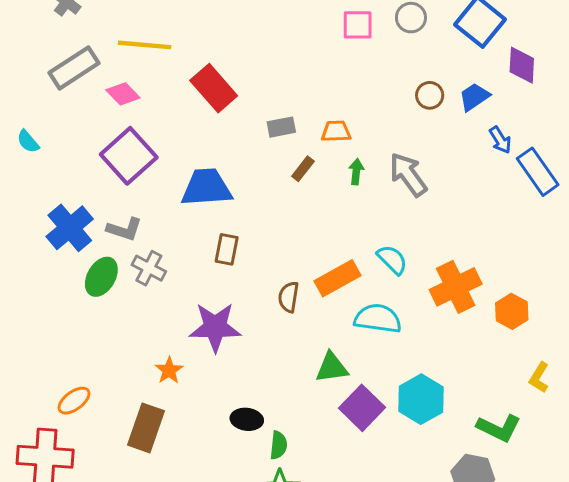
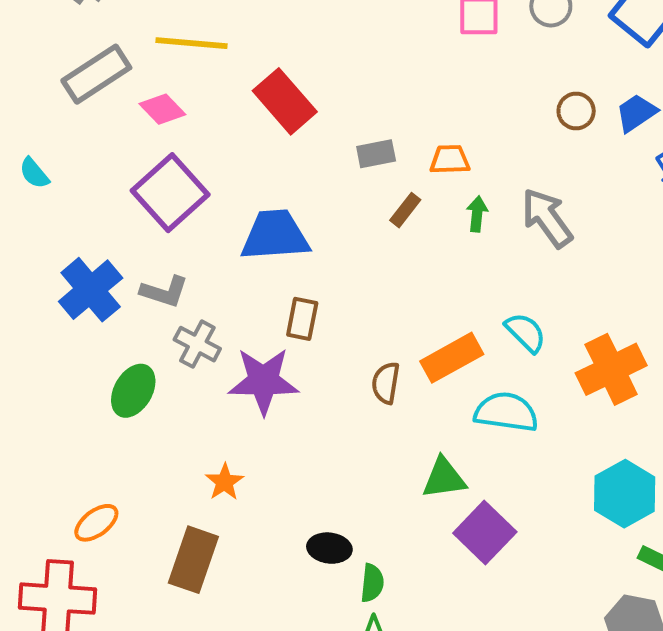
green ellipse: (101, 277) -> (133, 391), moved
purple star: (215, 327) -> (263, 381), moved
cyan hexagon: (421, 399) -> (625, 494), moved

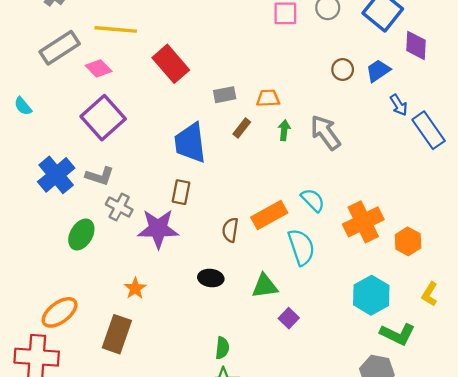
blue trapezoid: (275, 235) -> (190, 143), moved, turned -93
cyan semicircle: (506, 412) -> (301, 247), turned 63
orange ellipse: (96, 523) -> (60, 312), size x1.4
purple square: (485, 532) -> (289, 318), size x0.6
black ellipse: (329, 548) -> (211, 278), moved

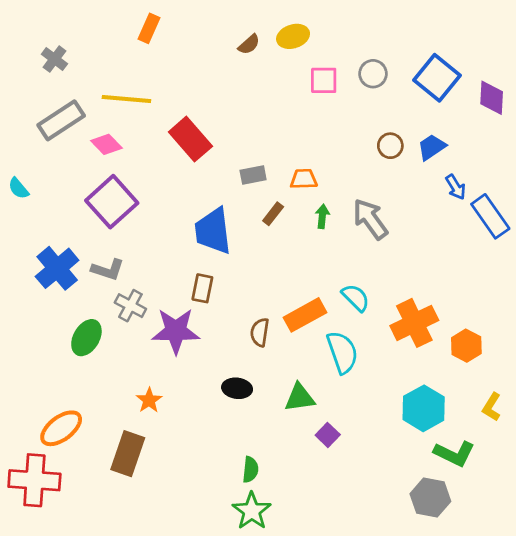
purple diamond: (416, 45) -> (492, 98), moved

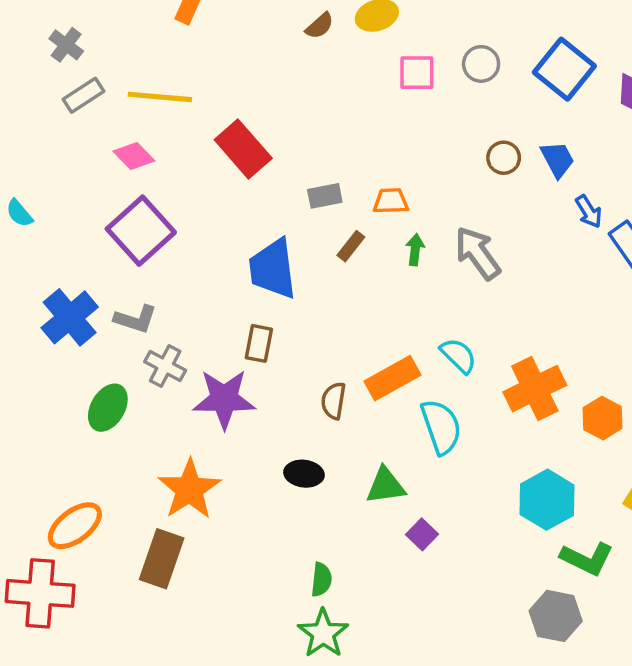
gray rectangle: (61, 120) -> (84, 95), moved, size x0.7
blue trapezoid: (432, 147) -> (557, 159), turned 96
orange star: (149, 400) -> (189, 489), size x1.8

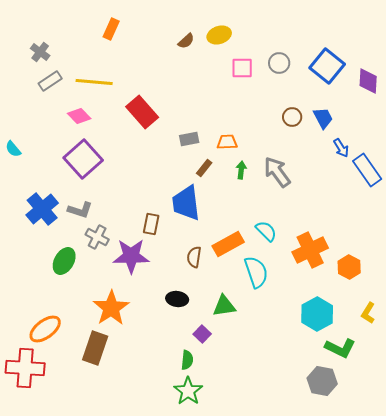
blue trapezoid: (273, 269) -> (186, 203), moved
purple square: (422, 534) -> (202, 334), moved

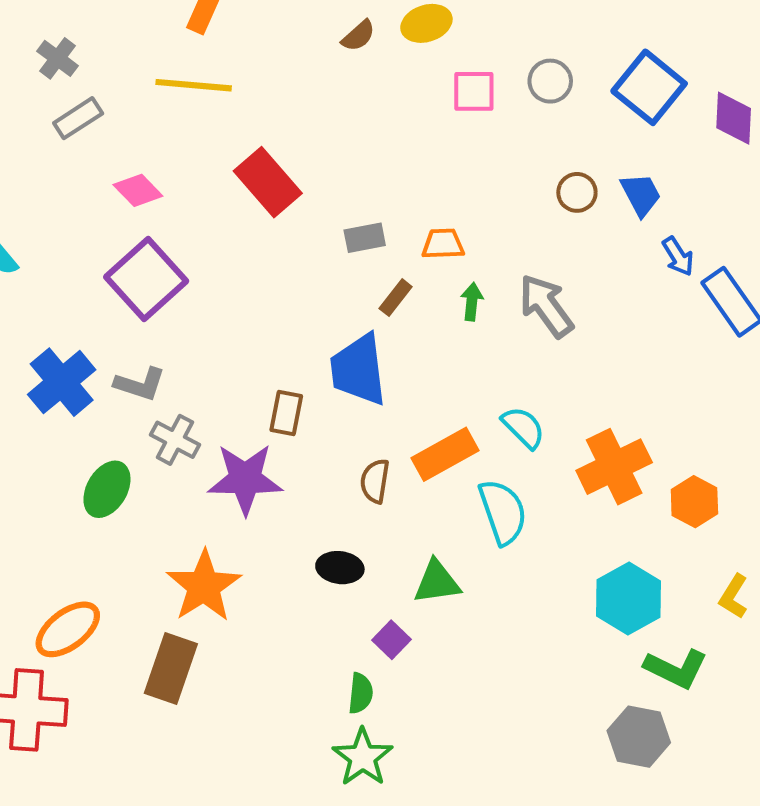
yellow line: (94, 82) -> (194, 85), moved

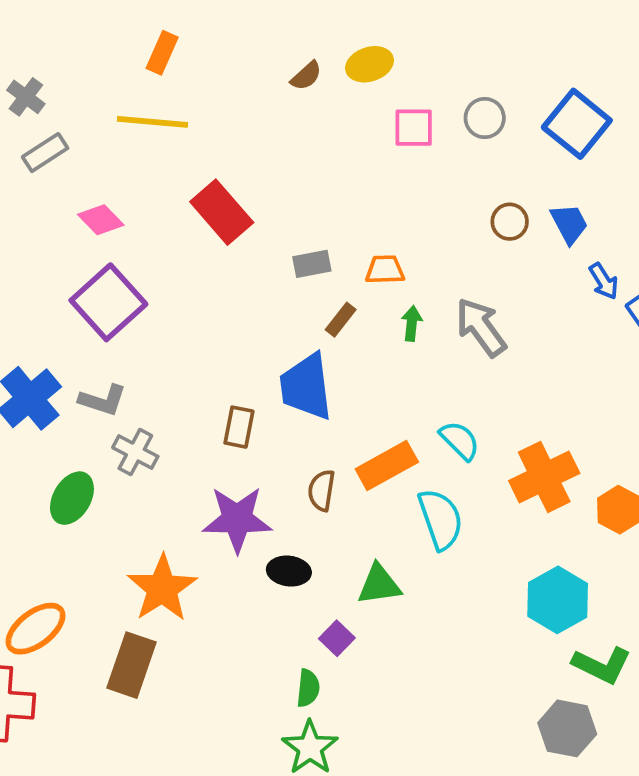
purple star: (245, 479) -> (237, 519), moved

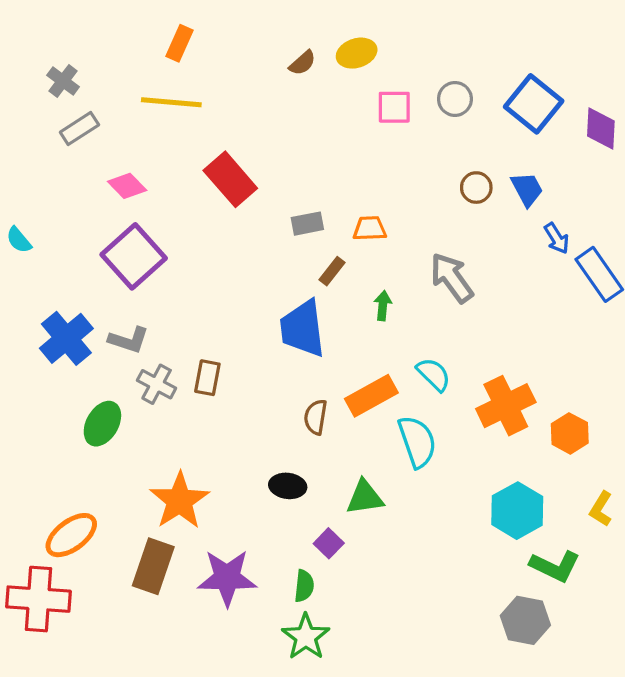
green arrow: (412, 323) -> (383, 306), moved
brown rectangle: (239, 427) -> (207, 378), moved
purple star: (237, 519) -> (227, 578), moved

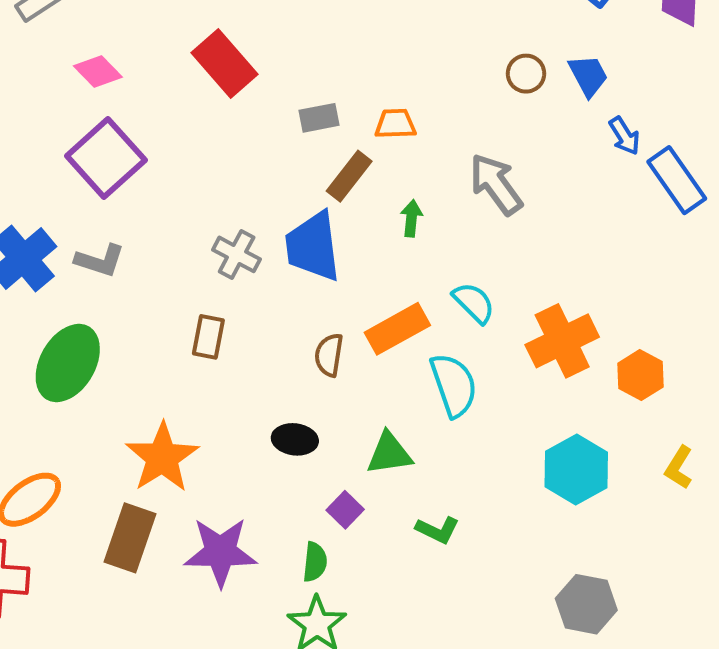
brown rectangle: (332, 271) -> (349, 176), size x1.4
brown rectangle: (207, 378) -> (208, 337), moved
gray cross: (157, 384) -> (237, 254), moved
green ellipse: (102, 424) -> (68, 363), size x1.4
green L-shape: (555, 566) -> (438, 530), moved, size x0.7

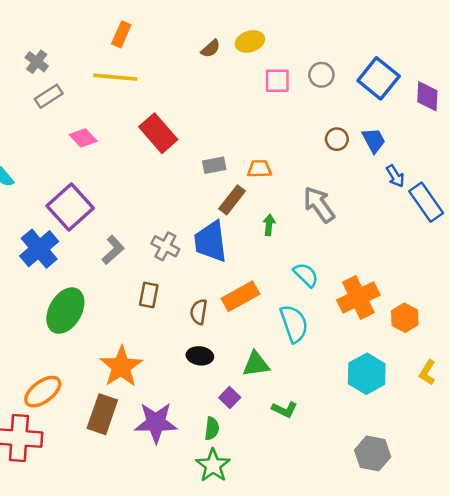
purple square: (106, 158) -> (70, 207), moved
gray L-shape: (100, 261) -> (113, 250), moved, turned -60
orange rectangle: (397, 329) -> (240, 296), moved
brown semicircle: (329, 355) -> (199, 312), moved

